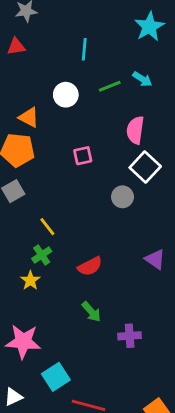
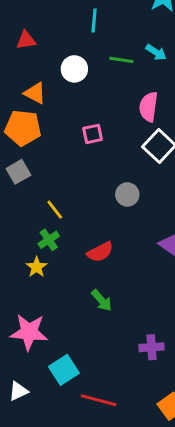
red triangle: (16, 46) -> (26, 40), moved
green line: (110, 86) -> (121, 60), turned 30
gray circle: (123, 197) -> (127, 194), moved
purple cross: (130, 336) -> (152, 347), moved

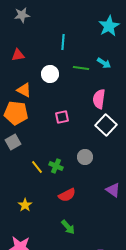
green cross: (49, 240) -> (56, 166), moved, turned -32

